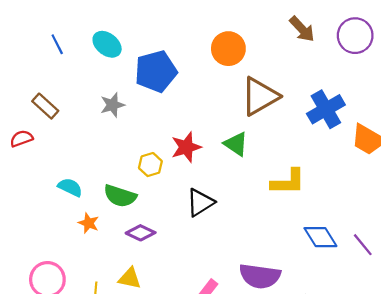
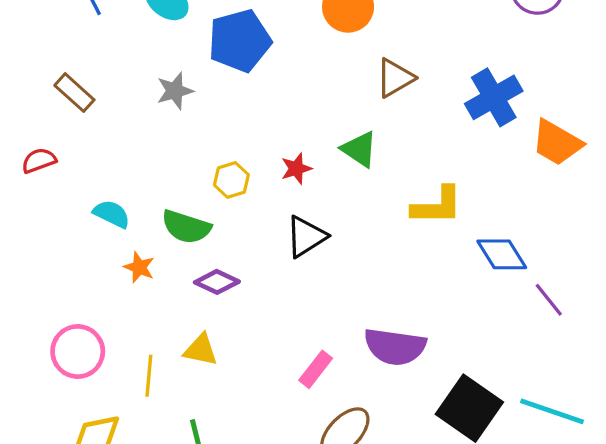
brown triangle: (260, 96) -> (395, 78), size x0.7
red semicircle: (21, 139) -> (39, 160), moved
red star: (186, 147) -> (296, 169), moved, size x0.7
blue diamond: (320, 237) -> (502, 254), moved

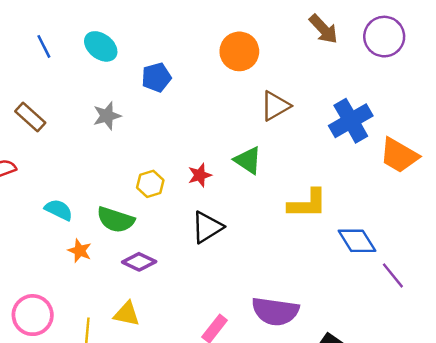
blue pentagon: (240, 41) -> (156, 77), size x0.6

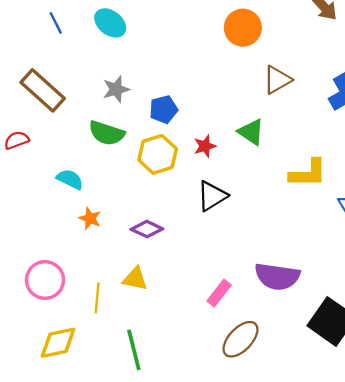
blue pentagon: (156, 77) -> (163, 109), moved
brown rectangle: (30, 117) -> (43, 90), size x1.5
yellow hexagon: (150, 184) -> (158, 154), size x1.5
green semicircle: (116, 220) -> (107, 133), moved

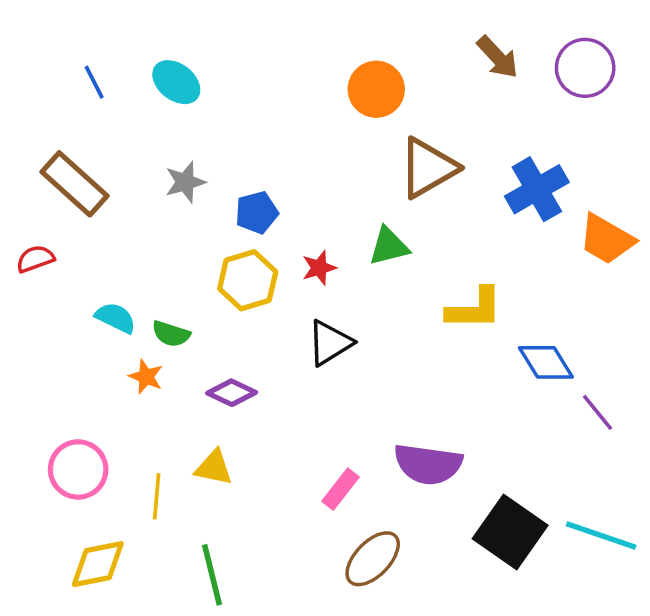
brown triangle: (277, 80) -> (428, 168), size x1.4
green triangle: (251, 132) -> (389, 246), turned -48
green semicircle: (107, 133) -> (171, 334), moved, size x0.7

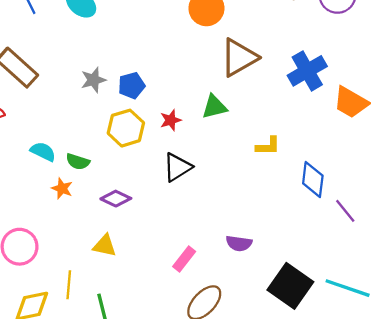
gray star: (185, 182) -> (93, 80), moved
yellow L-shape: (474, 309) -> (268, 146), size x0.7
blue diamond: (546, 362) -> (313, 180), turned 39
purple semicircle: (428, 464) -> (239, 243), size x0.6
yellow line: (157, 496) -> (69, 285), moved

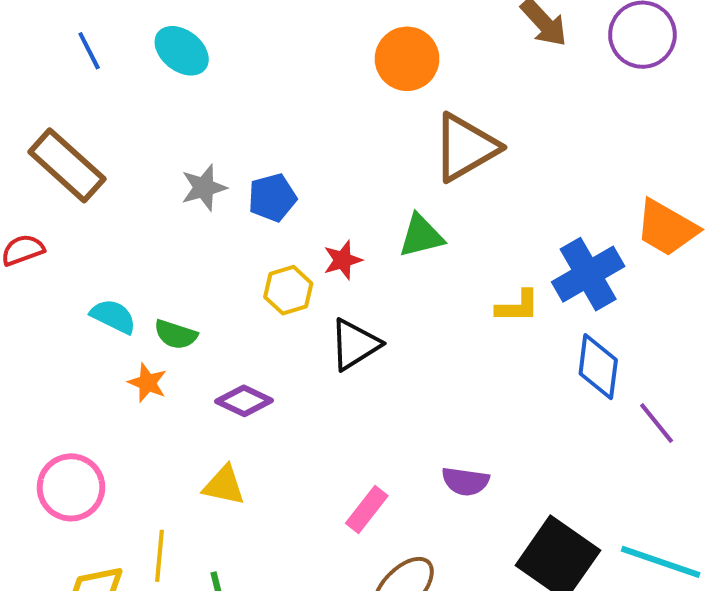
blue cross: (307, 71) -> (588, 274), moved
yellow hexagon: (126, 128) -> (288, 290), moved, size x0.7

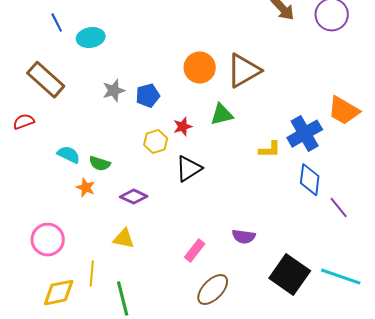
cyan ellipse: (182, 51) -> (91, 38), moved, turned -48
orange circle: (407, 59) -> (200, 68), moved

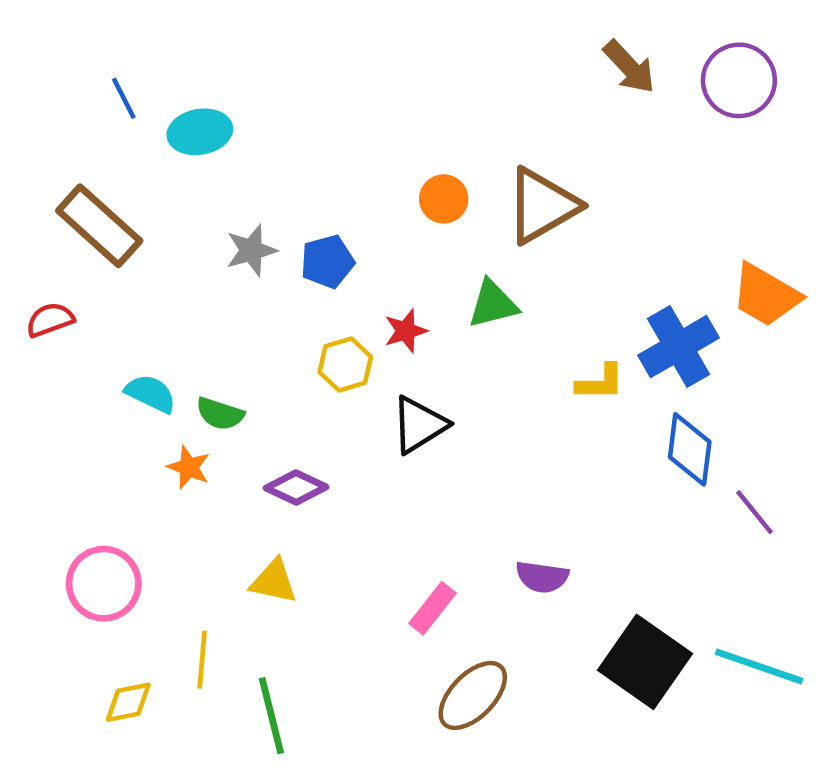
orange circle: (200, 68) -> (444, 199), size x0.7
yellow diamond: (59, 293) -> (128, 702), size x0.7

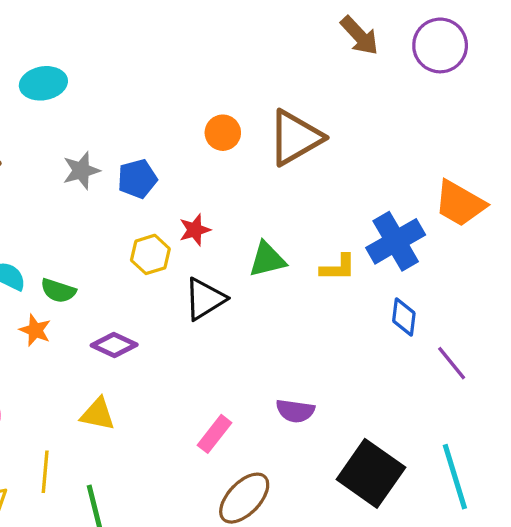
green triangle: (493, 304) -> (267, 259), moved
blue diamond: (690, 449) -> (404, 317), size x0.7
cyan line: (759, 666) -> (455, 477), turned 54

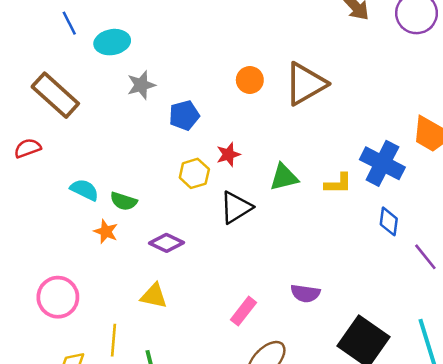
gray star: (81, 171) -> (141, 85), moved
blue cross: (396, 241) -> (382, 163), turned -33

